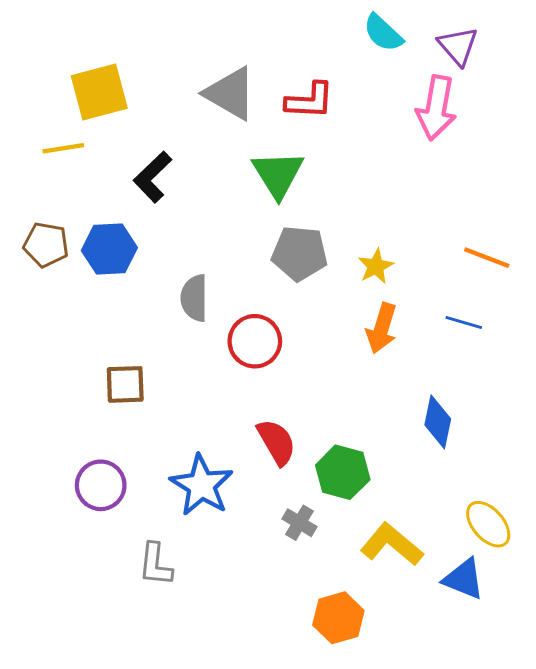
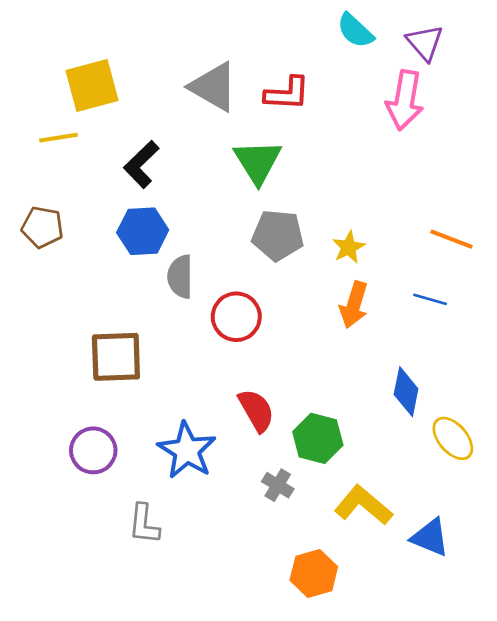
blue hexagon: (109, 249) -> (143, 231), moved
brown square: (125, 384) -> (116, 357), size x1.4
yellow ellipse: (488, 524) -> (453, 438), moved

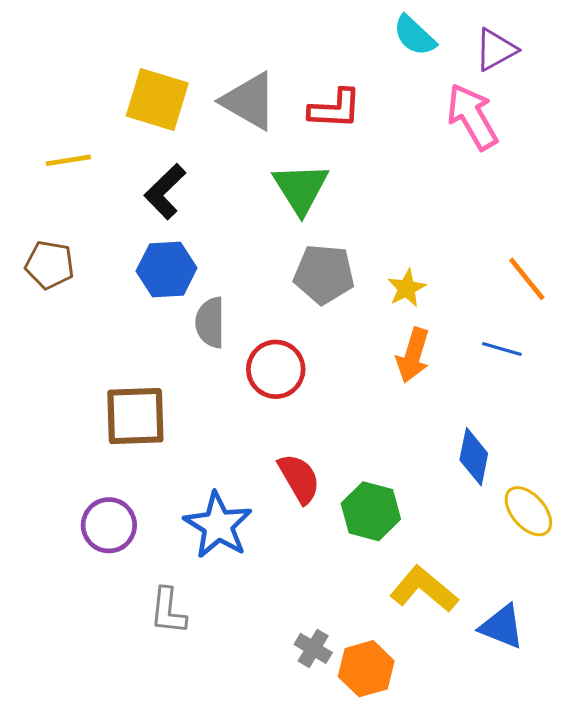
purple triangle: (425, 43) -> (496, 50), turned 42
yellow square: (92, 85) -> (157, 99), moved, turned 32
pink arrow: (405, 100) -> (472, 117), turned 140
orange line: (452, 239) -> (527, 279), turned 30
gray cross: (278, 485) -> (313, 648), moved

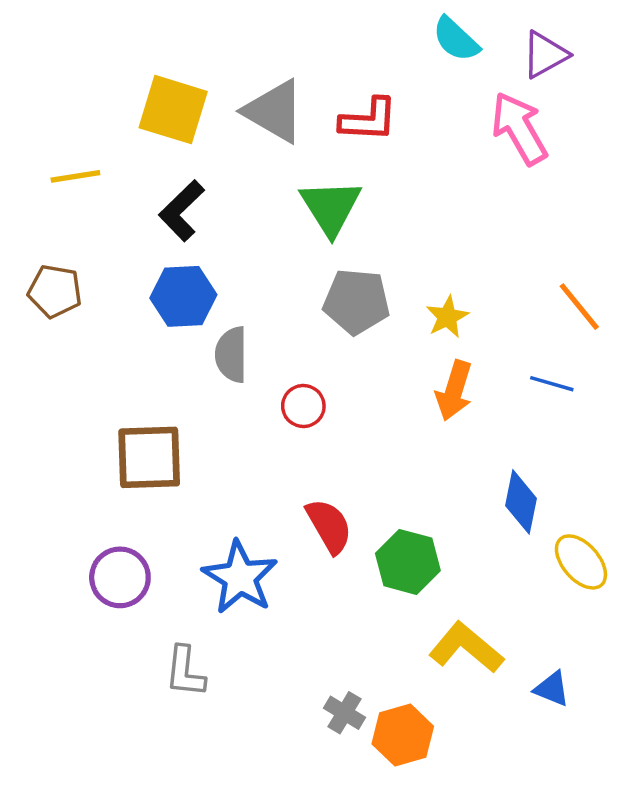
red circle: (276, 369) -> (303, 406), size x0.7
blue triangle: (502, 627) -> (552, 689), size x0.7

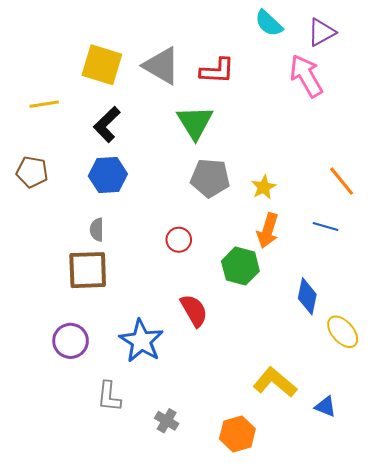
gray semicircle: (231, 355) -> (97, 230), moved, size x0.7
green hexagon: (408, 562) -> (240, 266), moved
gray cross: (344, 713) -> (167, 421), moved

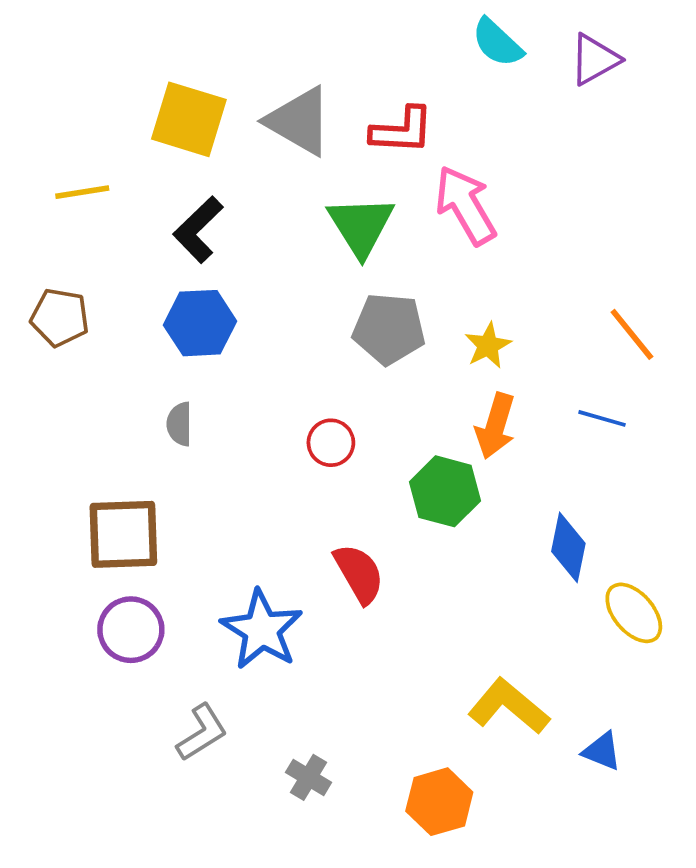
pink arrow: (306, 76) -> (466, 205), moved
brown square: (88, 270) -> (123, 534), moved
gray L-shape: (109, 397) -> (202, 733), turned -128

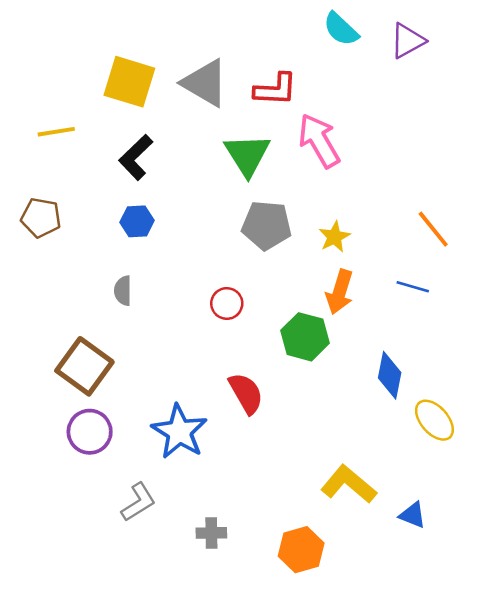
blue hexagon: (200, 323) -> (137, 221), size x0.7
brown square: (123, 534) -> (84, 366), turned 38
gray cross: (308, 777) -> (211, 533), turned -32

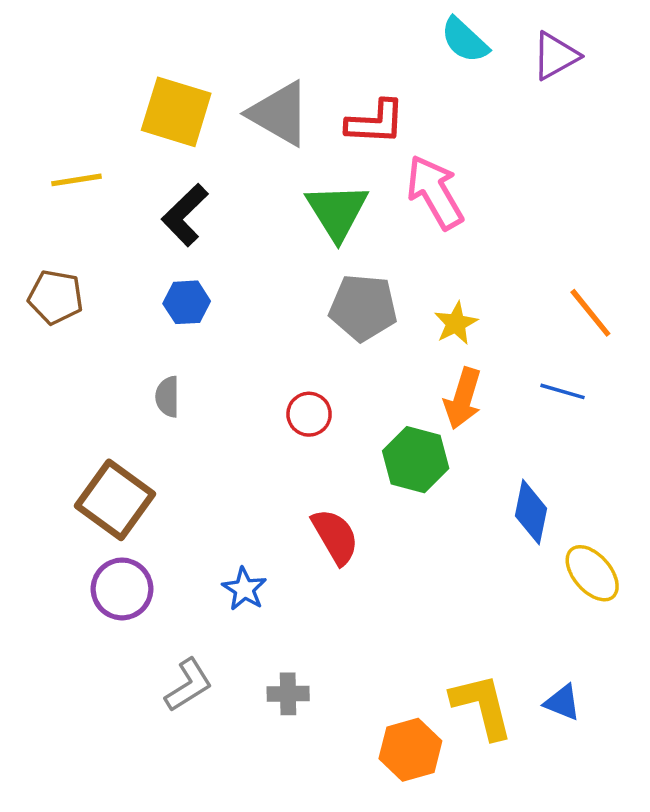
blue star: (179, 432) -> (244, 589), size x0.6
yellow L-shape: (349, 484) -> (482, 706), moved, turned 36
gray cross: (211, 533) -> (288, 694), moved

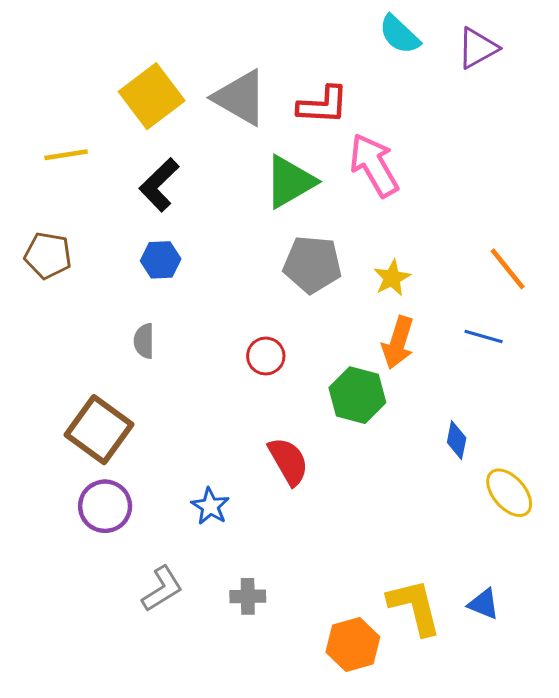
yellow square: (176, 112) -> (152, 96), turned 36
green triangle: (337, 211) -> (290, 182), turned 32
blue diamond: (531, 512) -> (457, 440), size x0.7

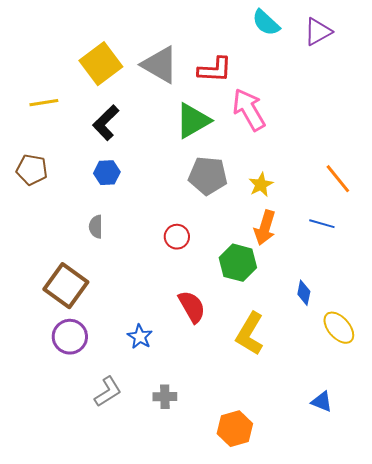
yellow L-shape: (414, 607) -> (250, 334), moved, turned -135

